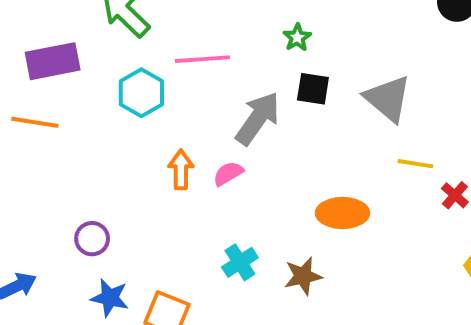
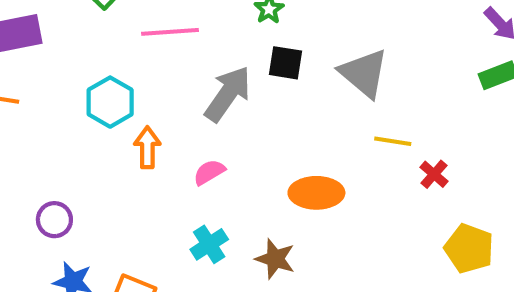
cyan hexagon: (141, 93) -> (110, 102), moved
pink semicircle: (228, 174) -> (209, 172), moved
brown star: (303, 276) -> (275, 259), turned 30

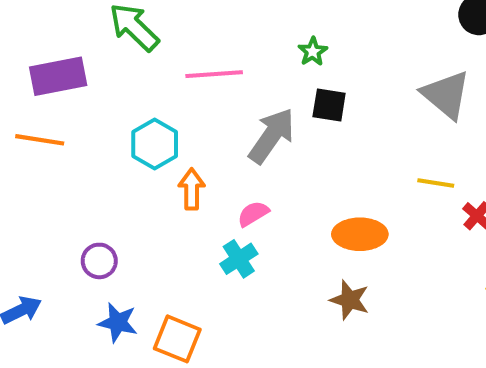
gray triangle: (364, 73) -> (446, 95), moved
cyan cross: (209, 244) -> (239, 259), moved
brown star: (275, 259) -> (350, 300), moved

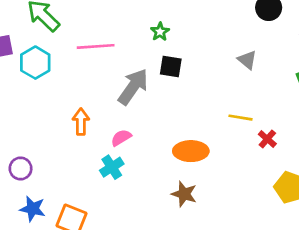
gray triangle: (446, 95) -> (247, 60), size x0.6
cyan hexagon: (155, 144) -> (35, 63), moved

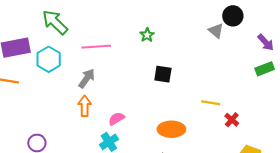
gray triangle: (247, 60) -> (216, 31), moved
black square: (171, 67) -> (163, 74), moved
gray arrow: (133, 87) -> (87, 78), moved, size x0.7

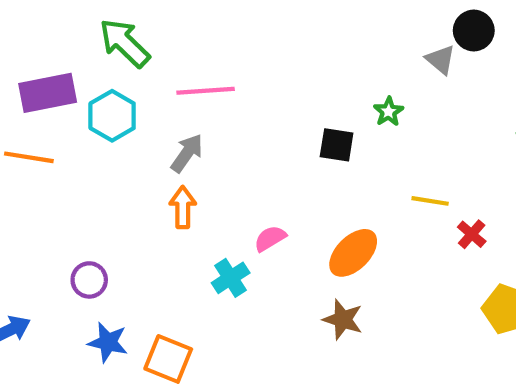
green star: (147, 35) -> (389, 112), moved
pink semicircle: (116, 119) -> (270, 238), moved
orange ellipse: (171, 129) -> (353, 253), turned -45

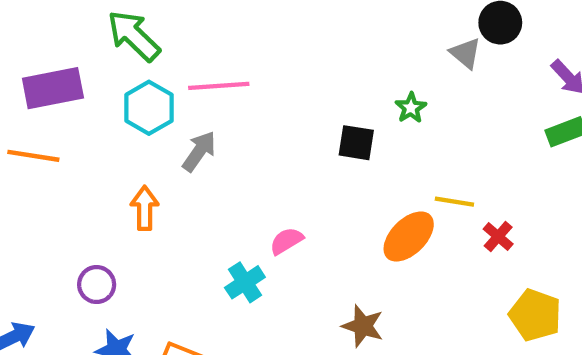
cyan hexagon: (112, 116) -> (149, 108), moved
orange arrow: (183, 207) -> (145, 208), moved
orange ellipse: (353, 253) -> (409, 237), moved

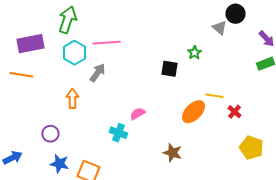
green arrow: (134, 36) -> (67, 20), turned 64
cyan cross: (245, 282) -> (118, 133), turned -36

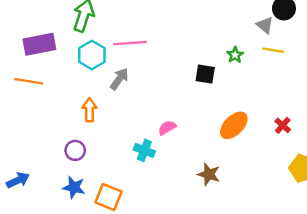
yellow line: (214, 96) -> (273, 50), moved
purple circle: (50, 134) -> (75, 150), moved

